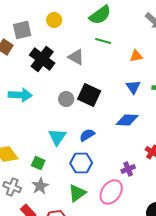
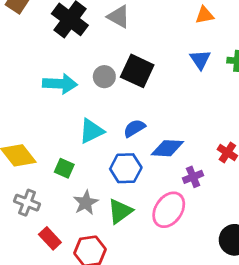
cyan arrow: (20, 95) -> (60, 84), moved
blue diamond: (127, 120) -> (167, 148), moved
cyan triangle: (57, 137) -> (91, 131), turned 30
gray star: (40, 186) -> (86, 203), moved

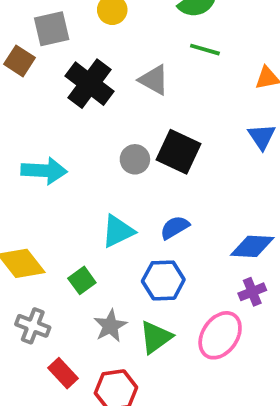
cyan arrow: (60, 84) -> (44, 171), moved
blue diamond: (167, 148) -> (252, 246), moved
green square: (64, 168) -> (82, 280), turned 30

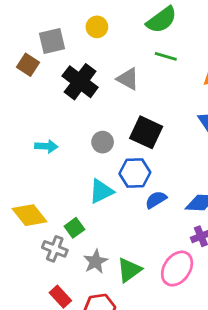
gray circle: (135, 159) -> (103, 142), moved
cyan arrow: (44, 171) -> (46, 146), size x0.7
blue semicircle: (175, 227) -> (156, 200), moved
blue hexagon: (163, 280) -> (135, 173), moved
gray cross: (33, 326) -> (55, 249), moved

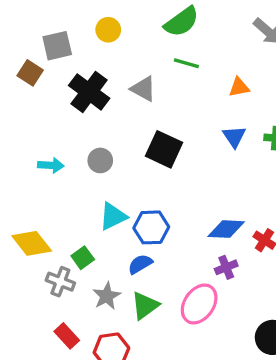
gray circle: (103, 142) -> (100, 160), moved
blue hexagon: (135, 173) -> (151, 227), moved
blue semicircle: (156, 200) -> (140, 264), moved

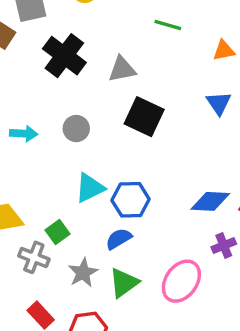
gray triangle: (143, 89) -> (122, 69), moved, turned -40
purple cross: (226, 267) -> (224, 246), moved

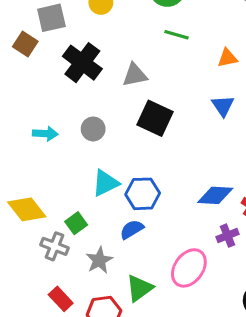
green triangle: (124, 283) -> (139, 288), moved

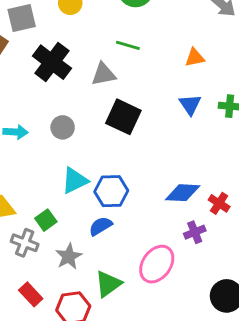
green line: (177, 35) -> (128, 45), moved

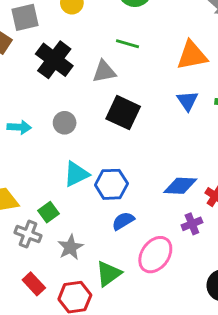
orange triangle: (195, 58) -> (192, 55), size x1.6
blue semicircle: (101, 226) -> (123, 221), moved

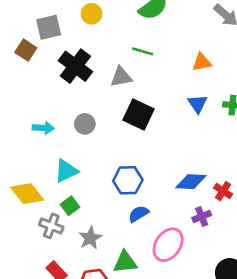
orange triangle: (192, 55) -> (202, 62), size x0.7
cyan triangle: (76, 174) -> (66, 171), moved
green triangle: (108, 274) -> (125, 262), turned 30

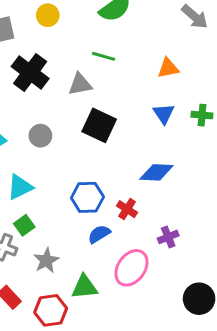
blue diamond: (191, 182) -> (156, 172), moved
red cross: (223, 191) -> (127, 209), moved

